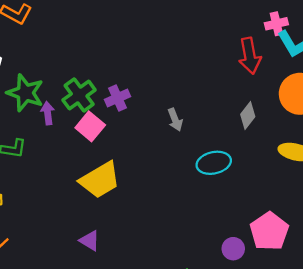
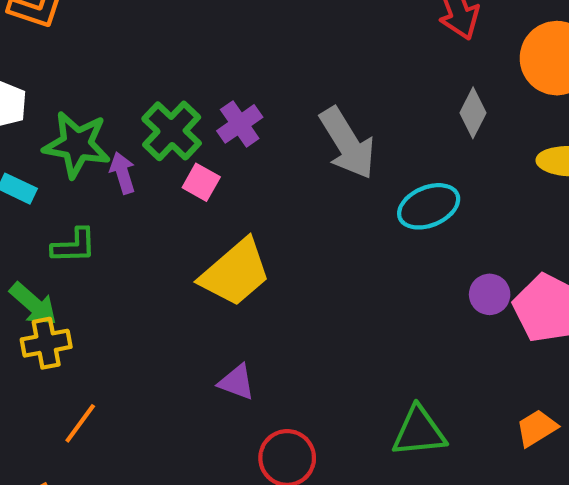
gray arrow: (175, 120) -> (347, 143), size x1.8
pink square: (90, 126) -> (201, 182), size x0.7
purple circle: (233, 249) -> (490, 294), moved

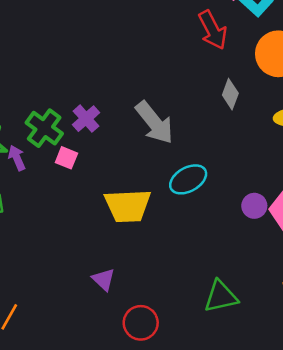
cyan ellipse: (429, 206) -> (188, 179), moved
yellow trapezoid: (235, 273) -> (128, 206), moved, turned 45
purple triangle: (237, 382) -> (104, 279), turned 30

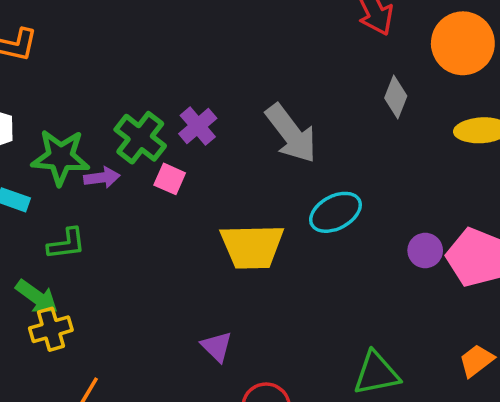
purple arrow: (17, 158) -> (102, 178), turned 105

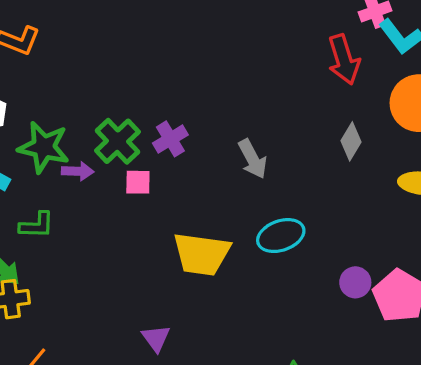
gray arrow: (291, 134) -> (253, 159), size x0.7
pink square: (170, 179) -> (138, 182), turned -32

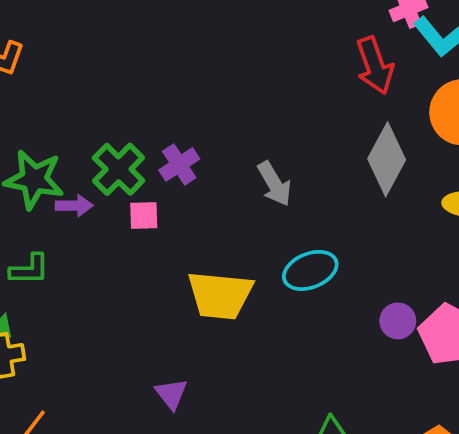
gray diamond: (351, 141) -> (387, 159), size x1.6

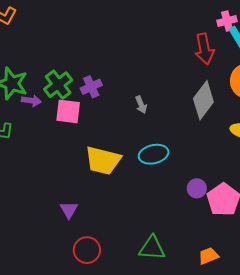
gray arrow: (274, 184) -> (141, 105), size x0.7
pink square: (144, 215) -> (68, 111), size x1.5

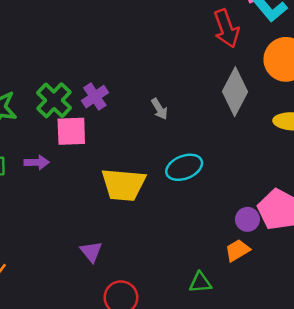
purple arrow: (31, 101) -> (37, 162), moved
purple circle: (197, 188) -> (247, 219), moved
green triangle: (152, 248) -> (200, 283), size x0.7
orange trapezoid: (208, 256) -> (238, 250), moved

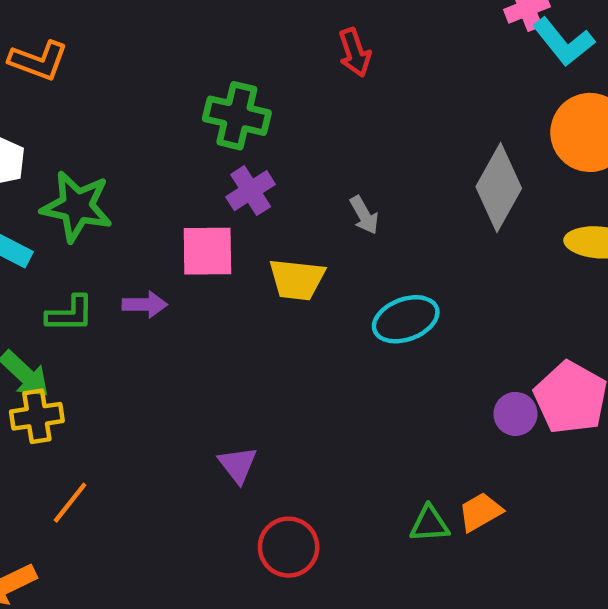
red arrow: (226, 28) -> (355, 52), moved, size x0.7
green cross: (54, 100) -> (237, 116), moved, turned -32
yellow trapezoid: (123, 185) -> (297, 279), moved, size x0.7
orange trapezoid: (238, 250) -> (480, 512), moved

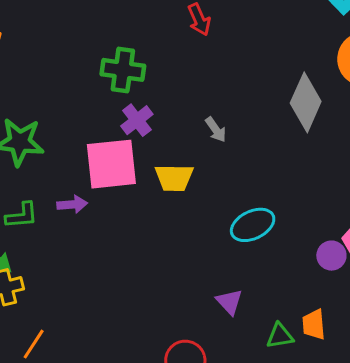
pink square: (207, 251) -> (111, 164), size x1.4
cyan ellipse: (406, 319) -> (253, 225), moved
purple triangle: (238, 465) -> (229, 302), moved
orange trapezoid: (480, 512) -> (314, 324), turned -60

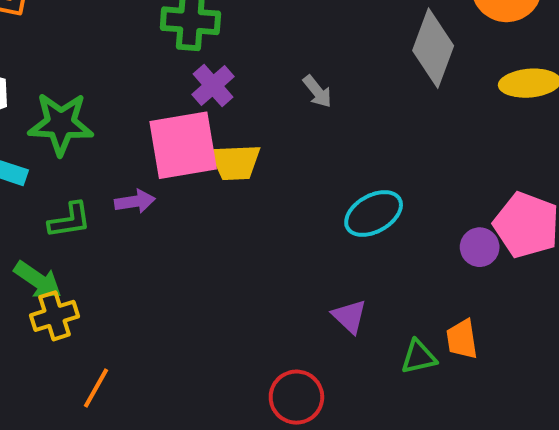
yellow trapezoid: (174, 178) -> (235, 162), moved

